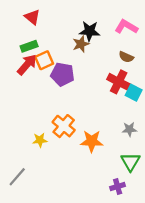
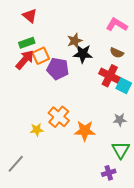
black star: (89, 31) -> (83, 54), moved

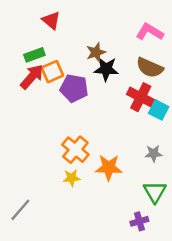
red triangle: (30, 16) -> (51, 20), moved
brown semicircle: (117, 53) -> (150, 68), size x1.5
yellow star: (37, 130) -> (72, 178), moved

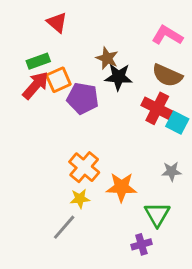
brown star: (96, 52) -> (107, 58), turned -30
green triangle: (155, 192) -> (157, 214), moved
gray line: (20, 210) -> (64, 227), moved
purple cross: (139, 221) -> (141, 244), moved

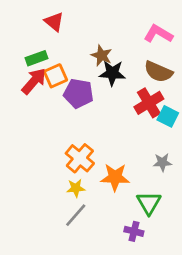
red cross: (157, 108) -> (149, 103), turned 32
gray line: (64, 227) -> (76, 215), moved
purple cross: (141, 244) -> (134, 231), turned 30

